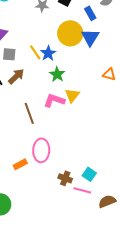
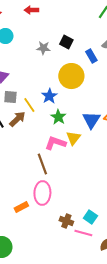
blue triangle: (90, 37) -> (91, 120), moved
yellow line: (35, 52) -> (29, 105), moved
brown line: (29, 113) -> (42, 164), moved

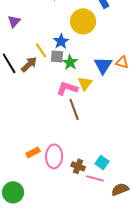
gray square: (10, 97) -> (57, 56), moved
brown line: (42, 164) -> (74, 109), moved
pink ellipse: (42, 193) -> (54, 156), moved

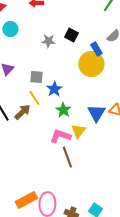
yellow circle: (83, 21) -> (91, 64), moved
gray square: (57, 56) -> (36, 77), moved
orange rectangle: (33, 152) -> (26, 200), size x1.5

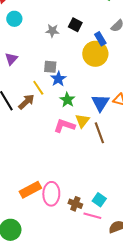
gray square: (36, 77) -> (50, 67), moved
brown line: (67, 157) -> (99, 133), moved

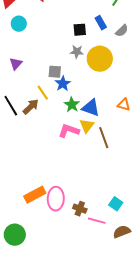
black square: (75, 25) -> (80, 30), turned -32
gray star: (52, 31) -> (77, 52), moved
blue rectangle: (100, 39) -> (101, 23), moved
blue triangle: (100, 103) -> (91, 108), moved, turned -42
cyan square: (99, 200) -> (116, 204), moved

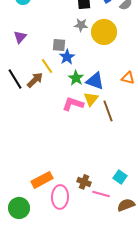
orange rectangle: (35, 195) -> (42, 180), moved
pink ellipse: (56, 199) -> (60, 197), moved

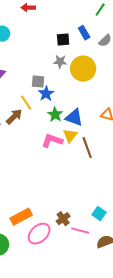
brown cross: (84, 182) -> (63, 219), turned 32
pink ellipse: (60, 197) -> (39, 234), turned 45

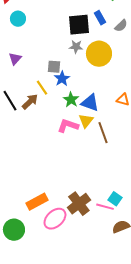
black square: (63, 40) -> (79, 25), size x1.6
brown cross: (63, 219) -> (79, 204), size x1.6
pink line: (80, 231) -> (105, 207), moved

